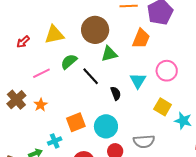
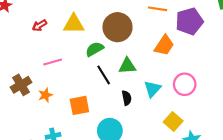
green triangle: (109, 54) -> (127, 66), moved
green semicircle: (69, 62) -> (95, 49), moved
orange square: (76, 122) -> (79, 105), moved

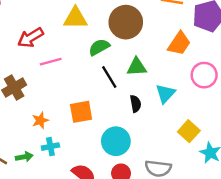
red arrow: (40, 25) -> (30, 38), moved, size x1.5
pink circle: (185, 84) -> (204, 75), moved
orange star: (45, 95) -> (40, 120), moved

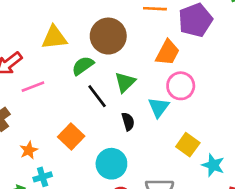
green triangle: (137, 67) -> (125, 82), turned -35
pink circle: (204, 75) -> (181, 86), moved
orange square: (81, 112) -> (71, 136), turned -30

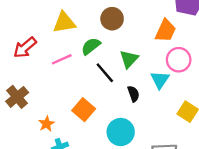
brown circle: (108, 36) -> (112, 19), size x0.7
pink line: (33, 87) -> (62, 59), moved

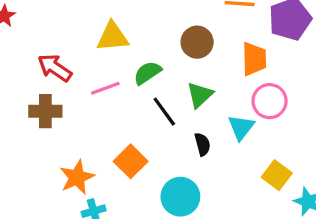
brown circle: (112, 19) -> (197, 42), moved
orange trapezoid: (165, 31) -> (254, 59), turned -30
red arrow: (25, 48) -> (55, 68), turned 70
brown cross: (17, 97) -> (45, 111), moved, turned 35
orange star: (46, 124) -> (77, 177), size x1.5

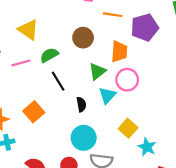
yellow triangle: (113, 37) -> (28, 30), turned 35
green triangle: (200, 95) -> (97, 71), moved
cyan circle: (180, 197) -> (84, 138), moved

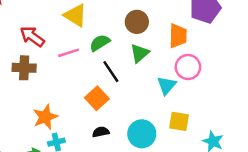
green triangle: (97, 71) -> (140, 53), moved
black semicircle: (81, 104) -> (101, 132), moved, turned -88
orange square: (34, 112) -> (97, 98), moved
yellow square: (128, 128) -> (179, 121), moved, turned -30

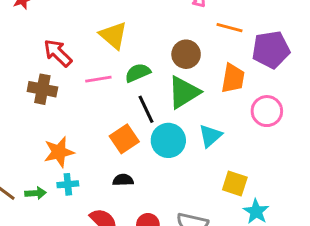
green triangle: (140, 53) -> (184, 92), size x1.4
pink circle: (188, 67) -> (267, 111), moved
yellow square: (179, 121) -> (235, 183), moved
cyan circle: (142, 134) -> (168, 140), moved

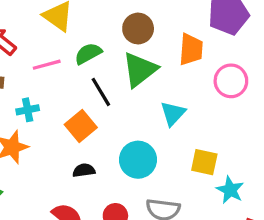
cyan circle: (168, 140) -> (138, 160), moved
cyan cross: (68, 184) -> (28, 110), moved

